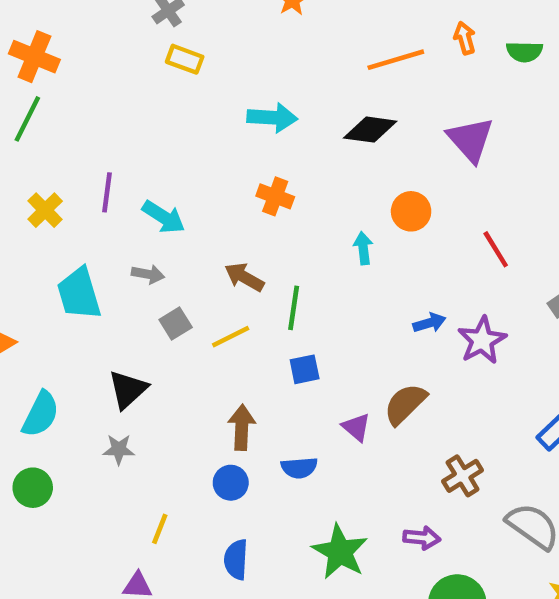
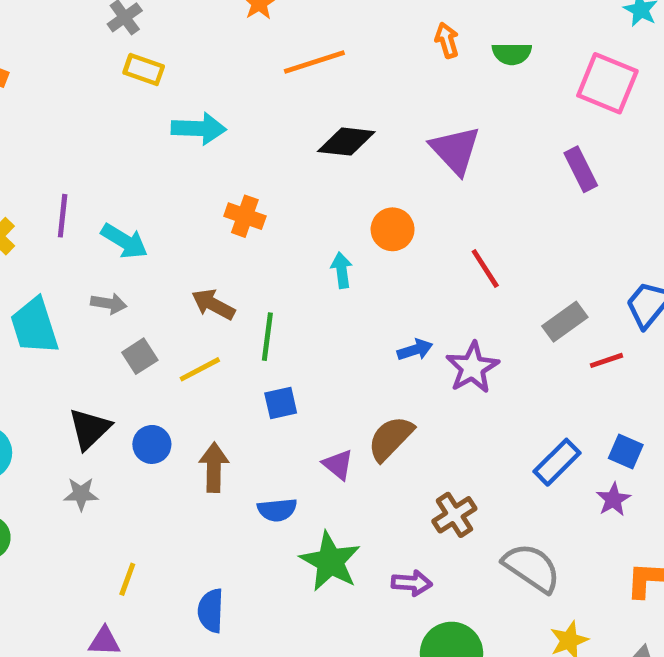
orange line: (396, 60) -> (314, 62), moved
cyan arrow: (272, 118) -> (199, 128), moved
blue circle: (231, 483) -> (152, 444), moved
green star: (340, 552) -> (330, 561), moved

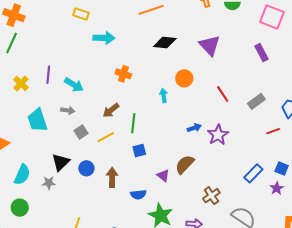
brown arrow: (213, 304) -> (111, 110), turned -66
gray rectangle: (565, 322) -> (256, 101), moved
gray star: (81, 494) -> (49, 183), moved

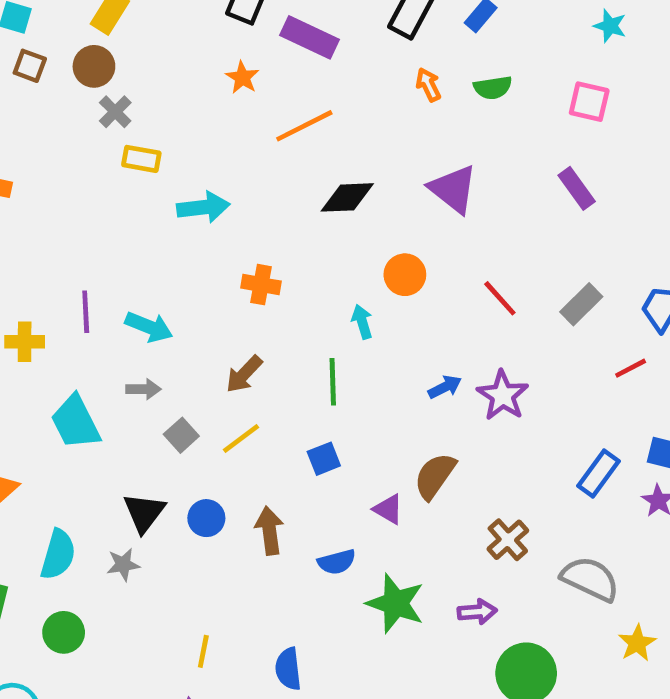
pink square: (272, 17) -> (589, 102), size x0.7
yellow cross: (21, 84) -> (25, 342), turned -35
green line: (133, 123) -> (333, 382), moved

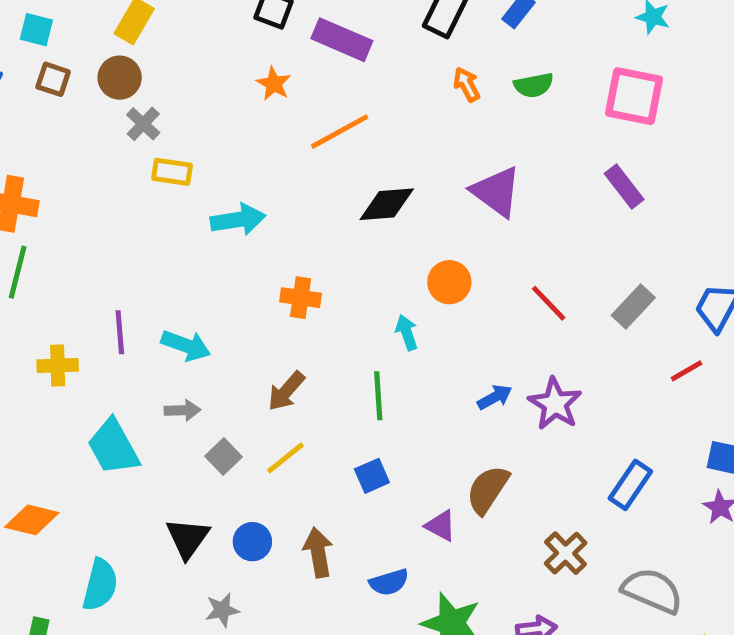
pink square: (589, 102) -> (634, 96), size x1.4
blue rectangle: (598, 474) -> (630, 485), moved
gray star: (123, 565) -> (222, 610), moved

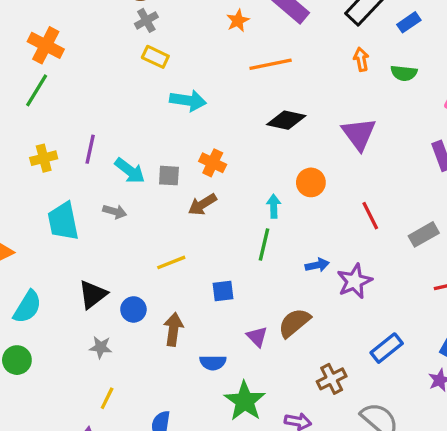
yellow cross: (58, 366) -> (44, 158), turned -30
brown arrow: (286, 391) -> (202, 204), moved
green line: (378, 396) -> (264, 245), moved
gray square: (223, 457) -> (169, 176), moved, turned 30

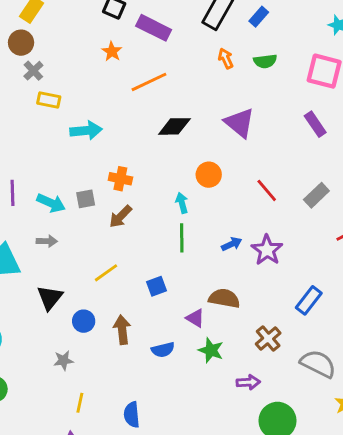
black triangle: (93, 294) -> (50, 298), moved
brown semicircle: (294, 323) -> (224, 298), turned 64
green star: (245, 401) -> (211, 350), moved, size x0.7

